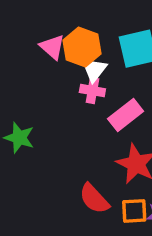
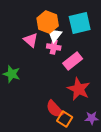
pink triangle: (52, 47) -> (31, 40), moved
orange square: (134, 211) -> (65, 119), moved, turned 35

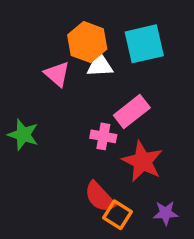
white triangle: (55, 35) -> (100, 65), turned 49
pink cross: (54, 47) -> (103, 136), moved

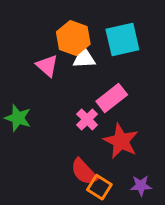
pink cross: (103, 136) -> (87, 119), turned 35

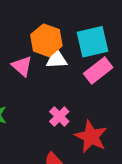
pink rectangle: (112, 98) -> (98, 70), moved

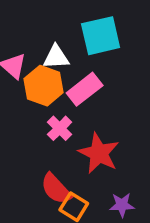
orange hexagon: (46, 40) -> (44, 86), moved
pink rectangle: (98, 70) -> (85, 89), moved

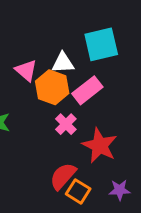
red semicircle: (56, 189) -> (63, 176), turned 84

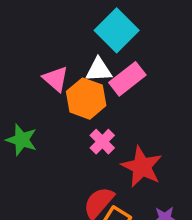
cyan square: (101, 44) -> (117, 30), moved, turned -32
pink rectangle: (87, 90) -> (127, 79), moved

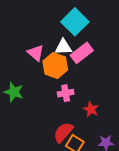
pink cross: (102, 142) -> (66, 93), turned 35
red star: (142, 167) -> (91, 109), size x0.6

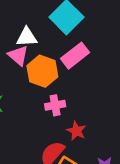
white triangle: (63, 47) -> (27, 37), moved
red star: (91, 109) -> (76, 131), moved

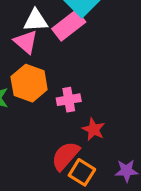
pink rectangle: (75, 56) -> (69, 25), moved
orange hexagon: (42, 71) -> (29, 83), moved

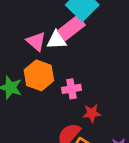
white triangle: (36, 20) -> (57, 40), moved
red star: (94, 129) -> (92, 113), turned -30

